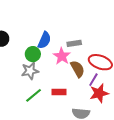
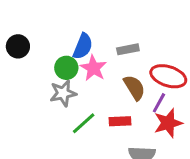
pink star: (62, 56) -> (93, 68), moved
red rectangle: (59, 92) -> (120, 121), moved
green line: (34, 95) -> (84, 123), moved

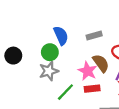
black circle: (18, 46) -> (13, 56), moved
blue semicircle: (83, 46) -> (61, 36), turned -42
pink star: (93, 68) -> (88, 71), moved

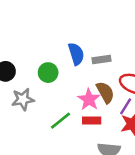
blue semicircle: (61, 36) -> (76, 54), moved
gray star: (49, 71) -> (23, 99), moved

